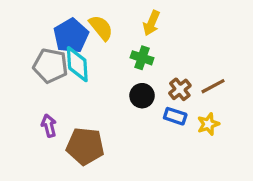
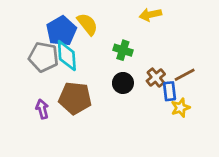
yellow arrow: (151, 23) -> (150, 15), moved, turned 55
blue rectangle: (175, 116) -> (170, 91), moved, turned 66
brown pentagon: (85, 146) -> (75, 98), moved

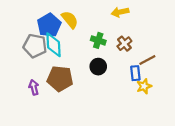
brown cross: (156, 78) -> (124, 44), moved

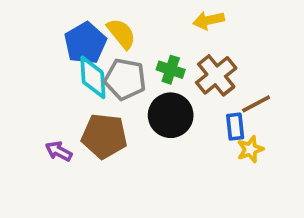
brown cross: (124, 44) -> (216, 75), size x1.5
gray pentagon: (35, 46) -> (125, 79), moved
black circle: (98, 67) -> (171, 115), size x1.5
purple arrow: (34, 87) -> (59, 151), turned -48

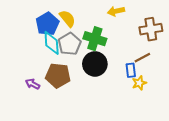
green cross: (171, 70) -> (95, 39), size x1.5
brown cross: (216, 75) -> (151, 29), moved, turned 30
gray pentagon: (125, 79) -> (70, 44), turned 30

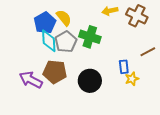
brown cross: (151, 29) -> (137, 16), moved, turned 35
brown line: (142, 58) -> (148, 52), moved
black circle: (95, 64) -> (90, 81), moved
purple arrow: (33, 84) -> (31, 80), size x1.6

